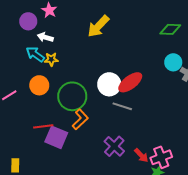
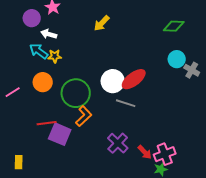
yellow arrow: (98, 26) -> (102, 23), size x0.7

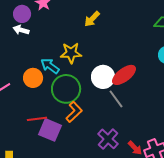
white arrow: (49, 34) -> (21, 30), moved
cyan arrow: (39, 51) -> (50, 66), moved
yellow star: (55, 56) -> (71, 53), moved, size x1.5
gray line: (126, 103) -> (116, 99), turned 36

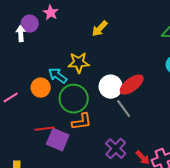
white arrow: (21, 30) -> (21, 34), moved, turned 70
orange L-shape: (74, 112) -> (82, 122), turned 35

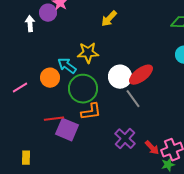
purple circle: (30, 24) -> (48, 13), moved

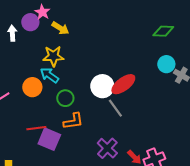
yellow arrow: (109, 19) -> (60, 28), moved, turned -102
yellow star: (88, 53) -> (53, 56), moved
green circle: (83, 89) -> (65, 98), size x0.6

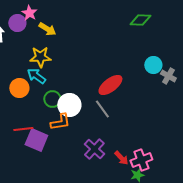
green diamond: (163, 31) -> (140, 20), moved
white circle: (102, 86) -> (69, 105), moved

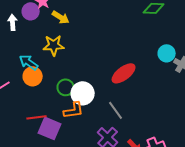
cyan arrow: (36, 76) -> (29, 62), moved
gray line: (102, 109) -> (116, 110), moved

